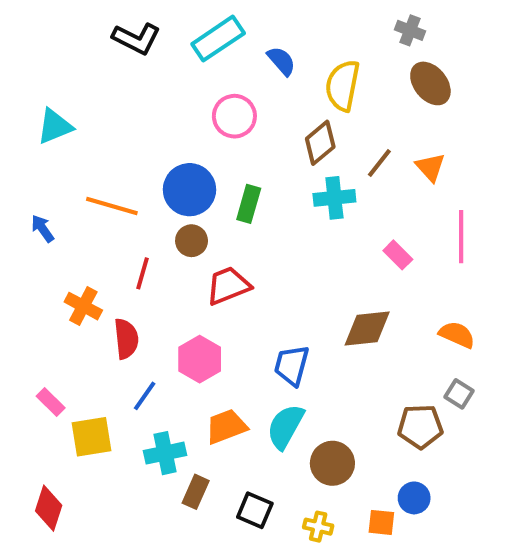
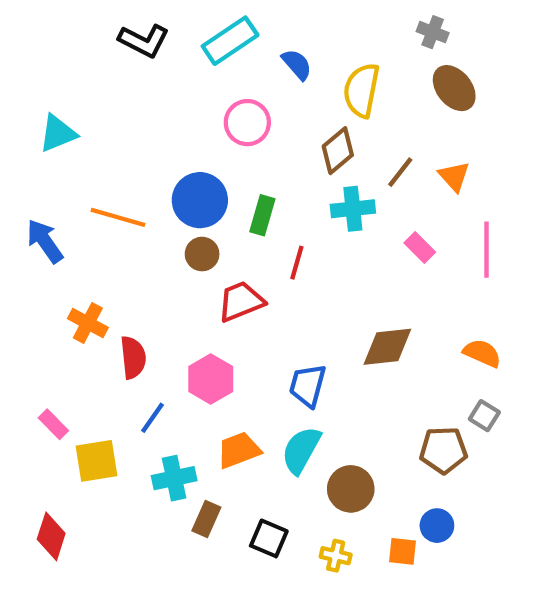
blue arrow: (42, 228) -> (45, 241), size x1.5
pink rectangle: (398, 255) -> (420, 248), moved
red line: (143, 273) -> (297, 263), moved

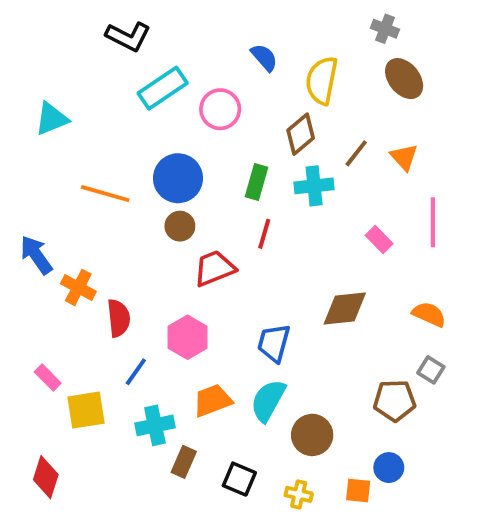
cyan rectangle: (230, 41) -> (163, 88), moved
green rectangle: (262, 215) -> (257, 182), moved
blue arrow: (45, 241) -> (36, 255), moved
pink rectangle: (420, 248) -> (379, 240), moved

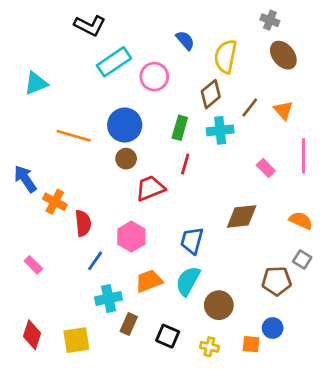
yellow square: (86, 410) -> (76, 340), moved

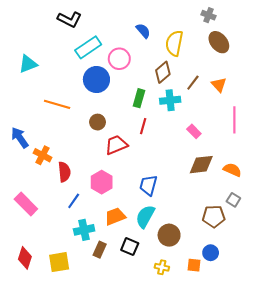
blue circle: (125, 125) -> (96, 80), moved
pink rectangle: (266, 168) -> (194, 131), moved
brown diamond: (242, 216) -> (201, 165), moved
pink rectangle: (33, 265) -> (26, 204), size x1.6
black square: (168, 336) -> (130, 247), moved

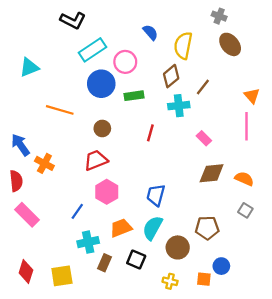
orange triangle: (219, 85) -> (252, 96), moved
green rectangle: (139, 98) -> (134, 96), moved, turned 66
red trapezoid: (116, 145) -> (96, 160), moved
red semicircle: (64, 172) -> (16, 181), moved
brown pentagon: (214, 216) -> (207, 228), moved

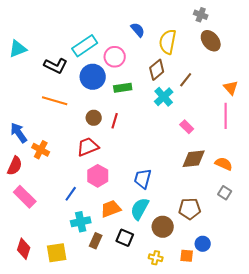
black L-shape: (73, 20) -> (56, 66), moved
cyan triangle: (29, 67) -> (18, 49), moved
cyan cross: (179, 106) -> (164, 97), turned -36
red line: (150, 133) -> (115, 121), moved
red semicircle: (16, 181) -> (15, 166), turned 30

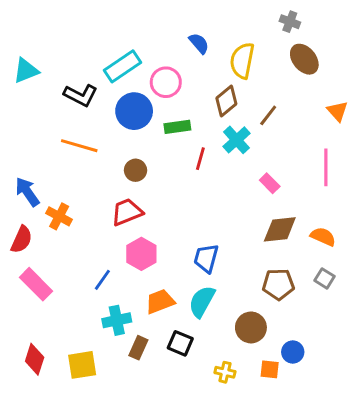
orange triangle: (231, 88) -> (337, 111), moved
red line: (115, 121) -> (200, 159), moved
brown pentagon: (190, 209) -> (278, 284), moved
brown circle: (163, 227) -> (251, 327), moved

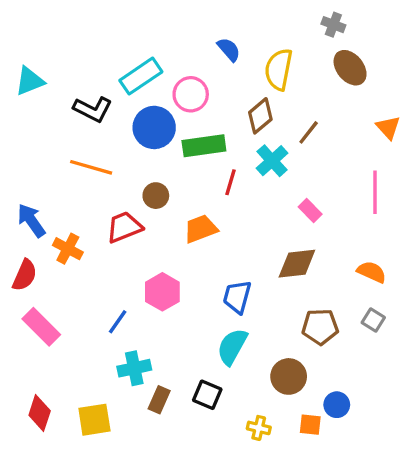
green rectangle: (177, 127) -> (204, 146), size x1.4
red trapezoid: (127, 212) -> (124, 227), moved
brown diamond: (280, 229) -> (297, 264), moved
orange trapezoid: (160, 302) -> (201, 229), moved

